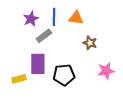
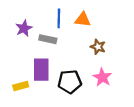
purple star: (31, 19) -> (24, 28), moved
gray rectangle: (44, 36) -> (48, 39), turned 49
pink star: (106, 71) -> (102, 77), moved, turned -30

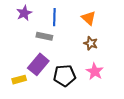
orange triangle: (83, 20) -> (89, 18), moved, turned 35
purple star: (24, 28) -> (24, 13), moved
purple rectangle: (41, 70) -> (38, 64), turned 40

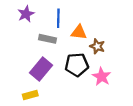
orange triangle: (89, 18) -> (79, 32), moved, turned -35
black pentagon: (64, 76) -> (77, 65), moved
yellow rectangle: (19, 80) -> (30, 95), moved

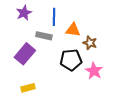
purple rectangle: (41, 69) -> (25, 54), moved

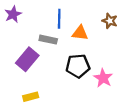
purple star: (24, 13) -> (13, 14), moved
brown star: (90, 43) -> (110, 21), moved

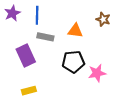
blue line: (59, 19) -> (37, 15), moved
purple rectangle: (27, 59) -> (26, 55), turned -65
pink star: (103, 78) -> (97, 73), turned 30

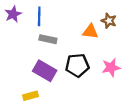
orange triangle: (75, 31) -> (90, 32), moved
purple rectangle: (26, 55) -> (45, 71), moved, turned -35
pink star: (97, 73) -> (111, 67), moved

